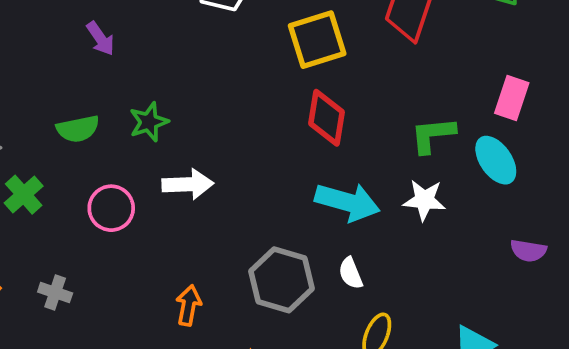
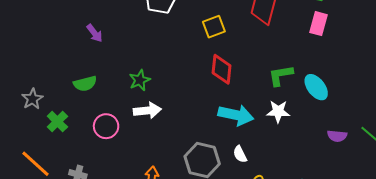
yellow square: (317, 40) -> (214, 27), size x0.7
pink rectangle: (512, 98) -> (318, 24), moved
green star: (149, 122) -> (140, 80), moved

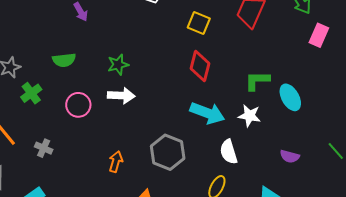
pink rectangle: (318, 24) -> (319, 35), moved
yellow square: (214, 27) -> (199, 23), turned 35
purple semicircle: (337, 136) -> (290, 156), moved
white semicircle: (240, 154) -> (229, 152), moved, size x1.4

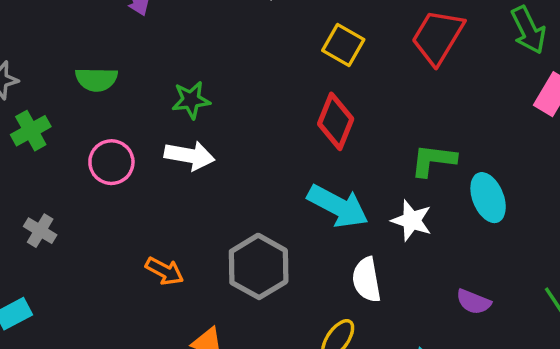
orange arrow: (116, 162) -> (165, 271), turned 95

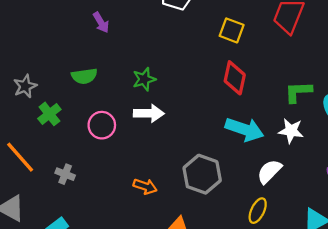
white semicircle: (367, 280) -> (269, 171), turned 64

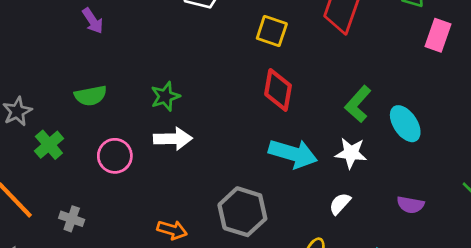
purple arrow: (101, 22) -> (93, 21), moved
green L-shape: (298, 92) -> (358, 104), turned -44
white semicircle: (269, 171) -> (340, 204), moved, size x0.7

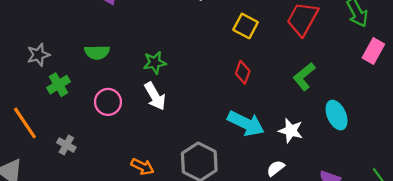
red diamond: (278, 90) -> (243, 72), size x0.7
green L-shape: (358, 104) -> (304, 76), moved
white arrow: (173, 139) -> (155, 96), turned 52

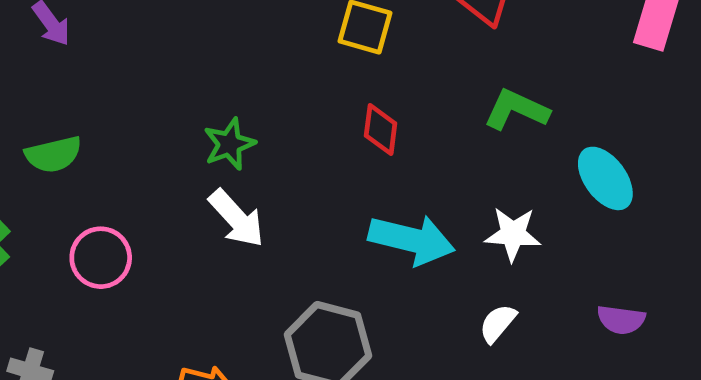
green star: (155, 63) -> (229, 144), moved
green L-shape: (304, 76) -> (516, 110), turned 76
white arrow: (155, 96) -> (237, 218), moved

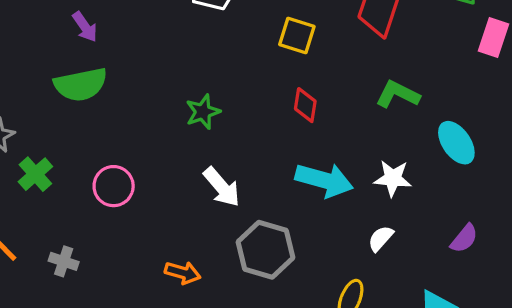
green semicircle: (53, 154) -> (81, 85), moved, size x1.4
white arrow: (237, 218) -> (222, 187), moved
purple semicircle: (621, 320) -> (464, 238), turned -60

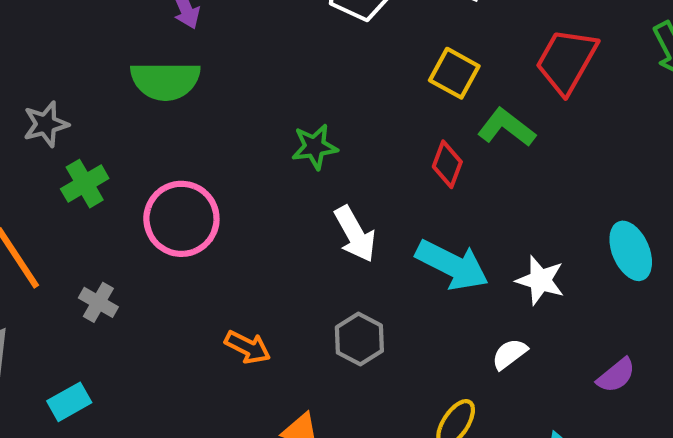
green L-shape: (398, 94) -> (506, 127), moved
pink circle: (114, 186) -> (181, 219), size x1.4
white arrow: (222, 187) -> (355, 234), moved
gray hexagon: (266, 250) -> (359, 339), size x0.7

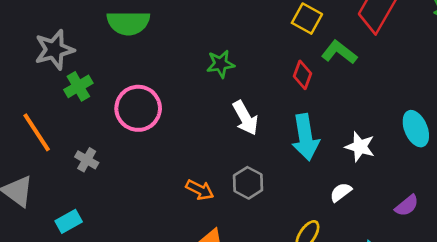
gray star: (46, 124) -> (54, 50), size x1.4
cyan arrow: (452, 265) -> (305, 137), turned 54
orange arrow: (248, 347) -> (200, 190), moved

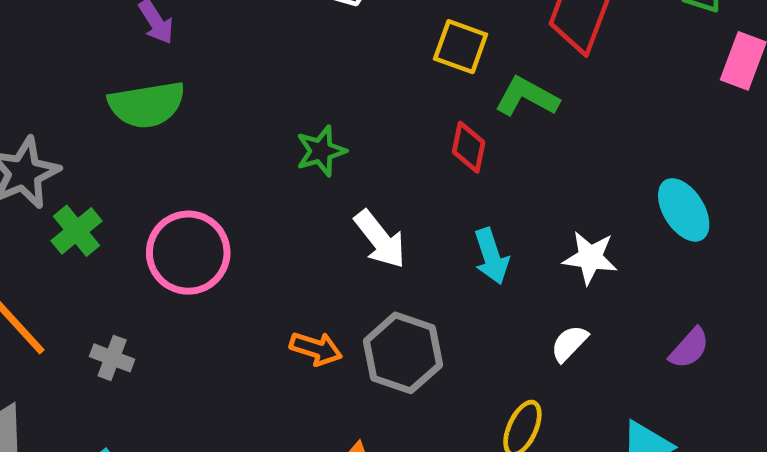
cyan arrow: (305, 137) -> (491, 256), size x0.7
gray hexagon: (248, 183) -> (403, 353), size x1.4
orange arrow: (200, 190) -> (316, 349), moved

